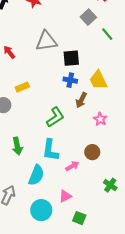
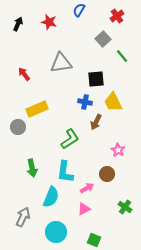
black square: (71, 58) -> (96, 79), moved
yellow rectangle: (22, 87) -> (37, 109), size x1.5
pink star: (100, 119) -> (118, 150), moved
pink triangle: (65, 196) -> (84, 209), moved

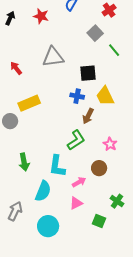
green L-shape: (70, 139) -> (76, 140), moved
green square: (94, 240) -> (99, 221), moved

